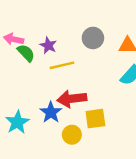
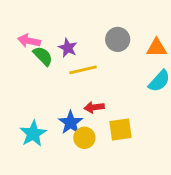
red arrow: (72, 99) -> (94, 107), size x0.6
yellow circle: (72, 135) -> (84, 138), moved

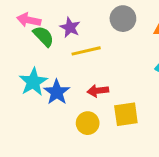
blue star: (71, 123) -> (57, 92), moved
cyan star: (33, 134) -> (33, 82), moved

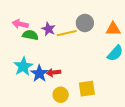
green semicircle: (43, 36) -> (30, 35), turned -35
yellow line: (86, 51) -> (67, 33), moved
red arrow: (98, 91) -> (54, 72), moved

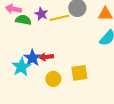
cyan star: (23, 66) -> (21, 67), moved

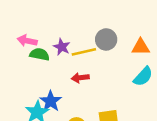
red arrow: (46, 57) -> (80, 78), moved

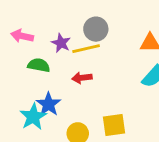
gray circle: (106, 39) -> (96, 29), moved
green semicircle: (39, 54) -> (39, 65), moved

